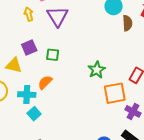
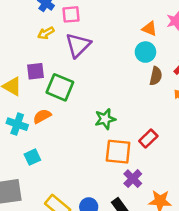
yellow arrow: (29, 14) -> (46, 33), turned -120
green square: (53, 55) -> (60, 87), size x1.6
cyan square: (34, 114) -> (32, 157), moved

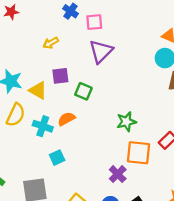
yellow arrow: (46, 33) -> (51, 43), moved
green square: (60, 87) -> (83, 91), size x0.7
purple cross: (133, 179) -> (118, 174), moved

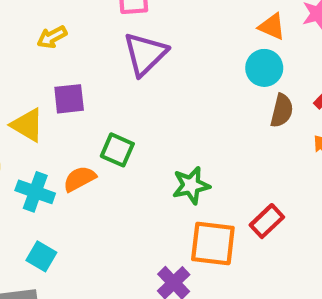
green square: (83, 91) -> (117, 150), moved
cyan square: (57, 158) -> (41, 256), moved, turned -35

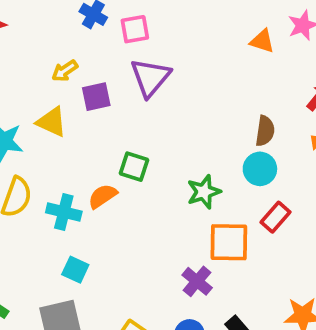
cyan circle: (264, 68) -> (260, 169), moved
purple square: (69, 99) -> (96, 97), moved
brown semicircle: (282, 111) -> (265, 131), moved
yellow triangle: (27, 125) -> (52, 122), moved

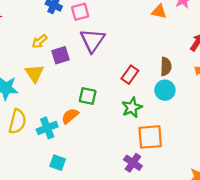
yellow triangle: (52, 122) -> (34, 73), turned 36
cyan cross: (64, 212) -> (47, 128), turned -30
red rectangle: (275, 217) -> (130, 75), moved

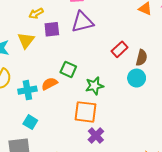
purple triangle: (92, 40) -> (82, 22), turned 30
red rectangle: (130, 75) -> (120, 49), moved
green star: (132, 107) -> (94, 86), moved
orange square: (150, 137) -> (85, 112), moved

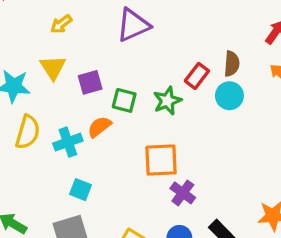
purple square: (52, 29) -> (90, 82), moved
red rectangle: (120, 49) -> (197, 76), moved
green star: (94, 86) -> (167, 101), moved

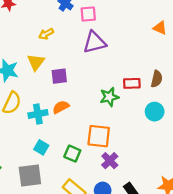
red rectangle: (197, 76) -> (132, 83), turned 42
cyan circle: (229, 96) -> (155, 112), moved
green square: (124, 100) -> (72, 154), moved

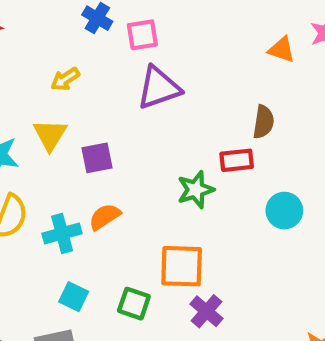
brown semicircle: (157, 79) -> (263, 122), moved

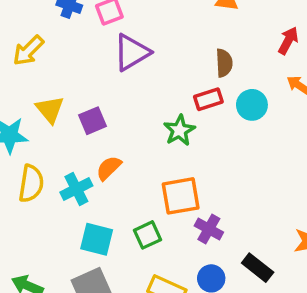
yellow arrow: (65, 79) -> (28, 51), moved, size x1.4
cyan circle: (284, 211) -> (252, 105), moved
cyan square: (74, 297) -> (97, 239), size x1.4
green square: (134, 304) -> (148, 235), turned -32

